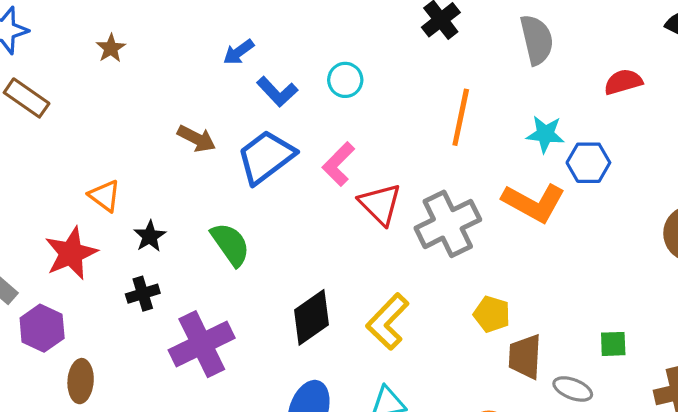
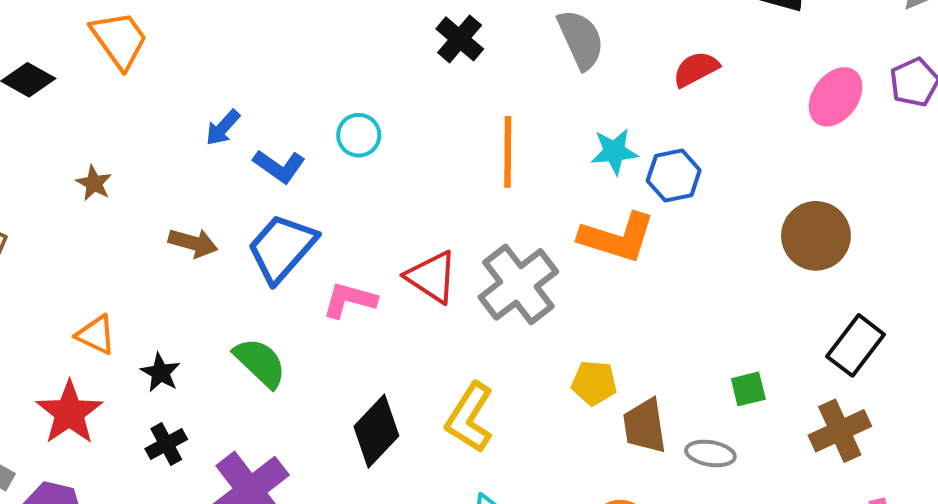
brown star: (111, 48) -> (94, 183), moved
pink L-shape: (338, 164) -> (349, 300), moved, turned 72

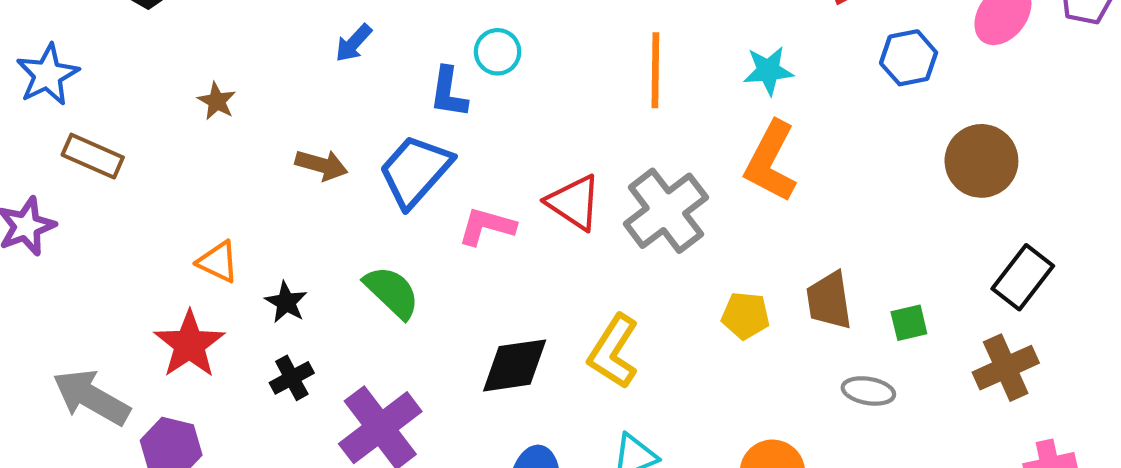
blue L-shape: (279, 166) -> (448, 92), moved, turned 63
blue hexagon: (674, 175) -> (909, 58), moved
orange L-shape: (617, 237) -> (771, 162), turned 100
brown trapezoid: (645, 426) -> (829, 301), moved
black diamond: (376, 431) -> (515, 365), turned 38

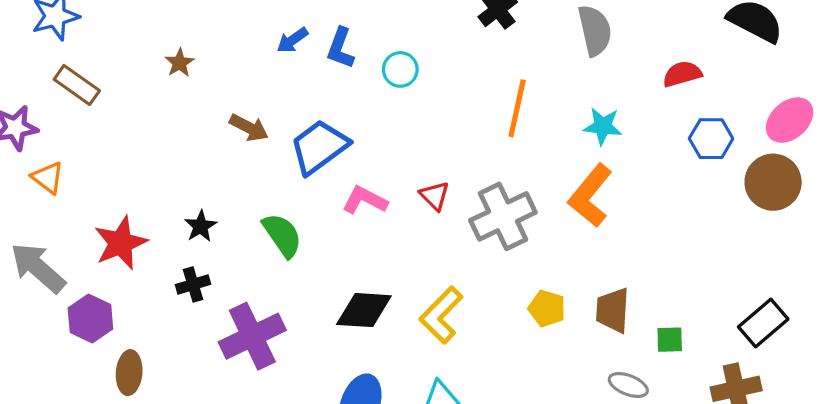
blue L-shape: (448, 92) -> (340, 48), moved
brown circle: (981, 161) -> (773, 182), moved
red triangle: (574, 202) -> (435, 196), size x0.7
orange triangle: (218, 262) -> (48, 178), moved

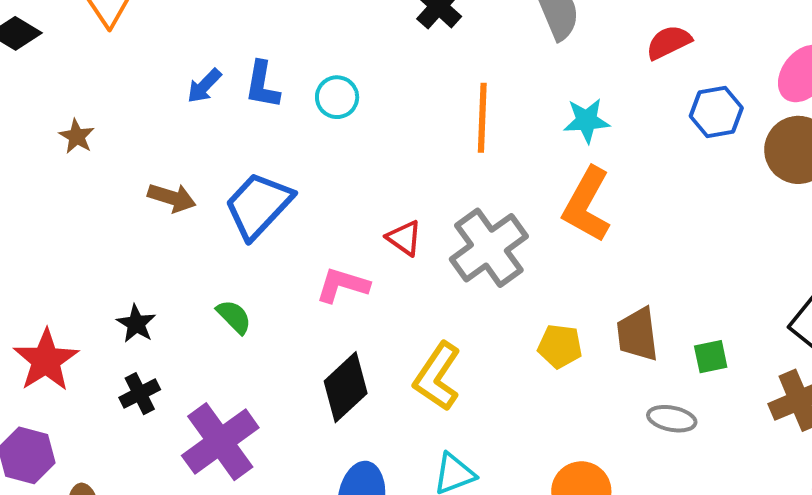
pink L-shape: (365, 200) -> (343, 285), moved
green semicircle: (282, 235) -> (234, 317), size x0.7
black diamond: (364, 310) -> (346, 387), turned -36

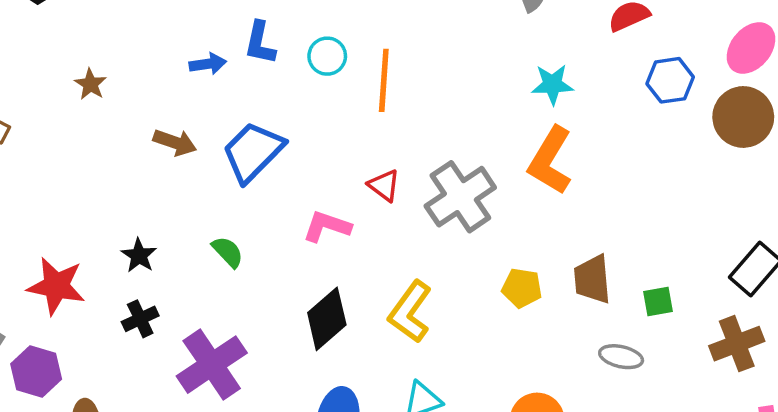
blue arrow: (204, 86) -> (208, 64), moved, turned -144
orange line: (482, 118) -> (384, 80), moved
red star: (46, 360) -> (56, 286), turned -30

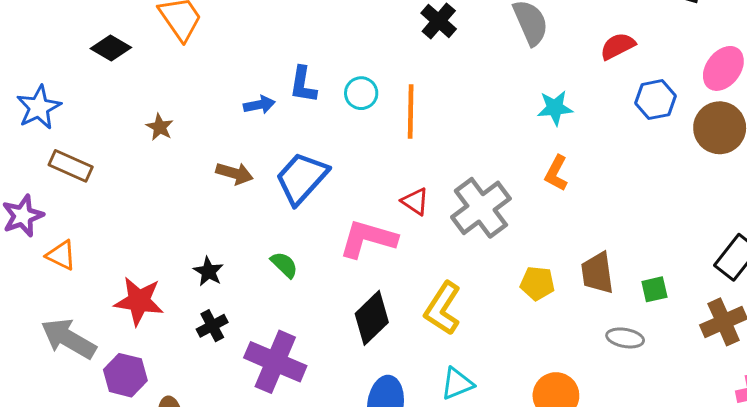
orange L-shape: (550, 161) -> (556, 173), size x0.6
pink L-shape: (327, 226) -> (368, 239), size x1.4
purple cross: (212, 365) -> (275, 362), turned -30

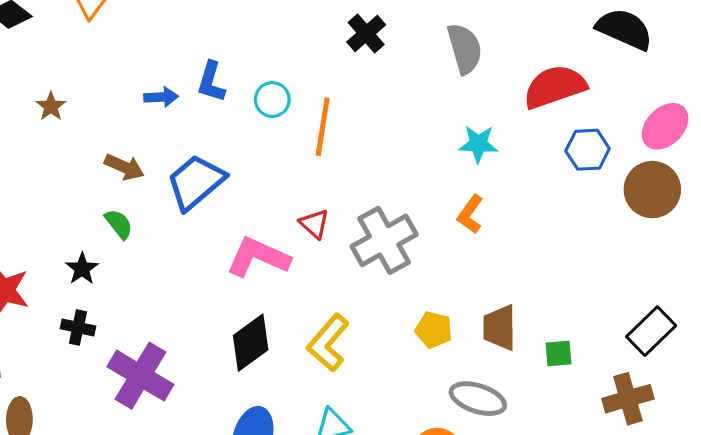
red semicircle: (618, 46) -> (555, 87), size x1.6
green semicircle: (284, 265) -> (119, 224), moved
black cross: (212, 326) -> (78, 327), turned 32
gray ellipse: (625, 338) -> (478, 399), moved, size x1.4

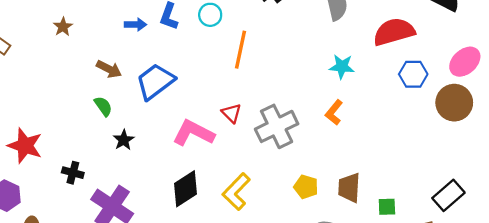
cyan circle: (272, 100) -> (210, 15), moved
black star: (82, 269) -> (124, 140), moved

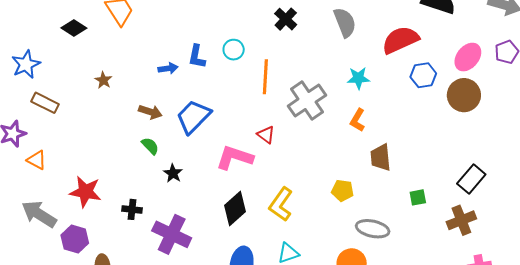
gray cross: (277, 126) -> (307, 101), moved
brown trapezoid: (349, 188) -> (381, 157), moved

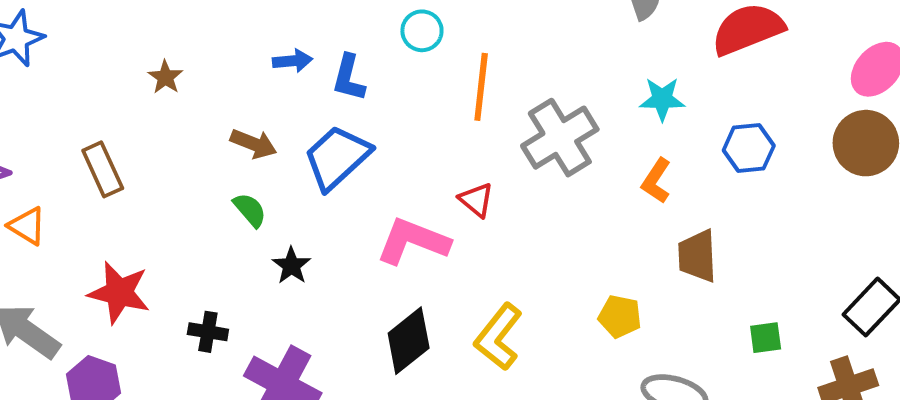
blue L-shape: (197, 57) -> (349, 78), moved
blue hexagon: (423, 75) -> (749, 148), moved
brown rectangle: (45, 103) -> (103, 169), moved, turned 36

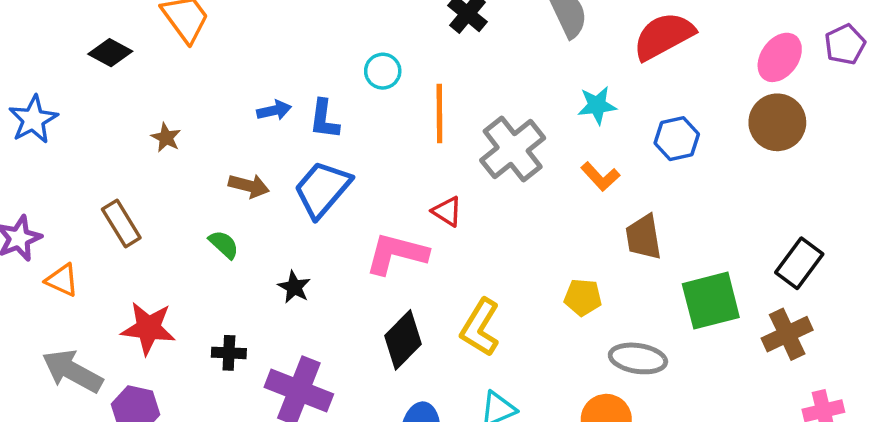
orange L-shape: (656, 181) -> (600, 176), turned -69
green semicircle: (250, 210) -> (224, 244), moved
green square: (766, 338) -> (711, 301), size x2.0

